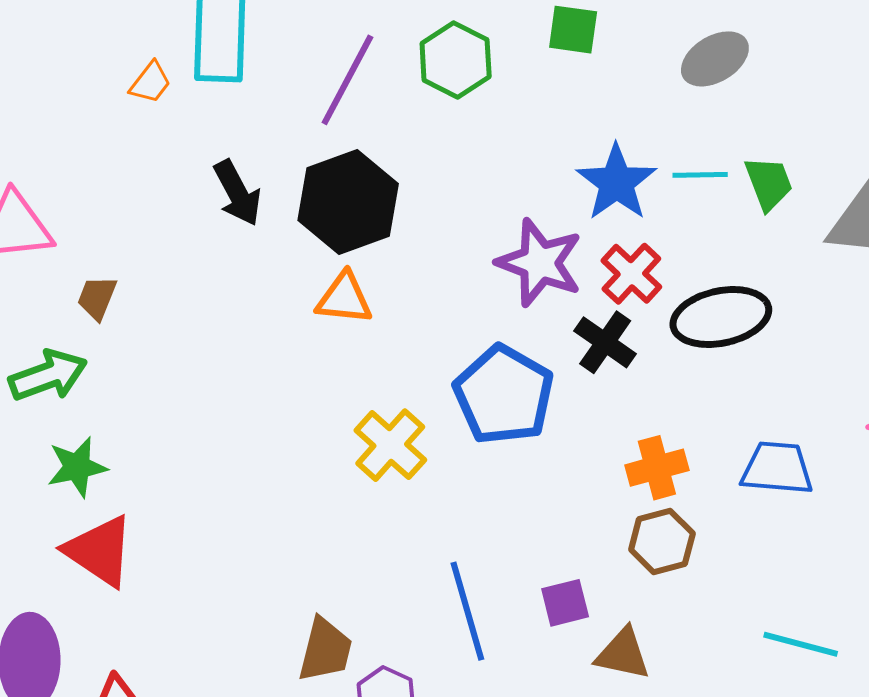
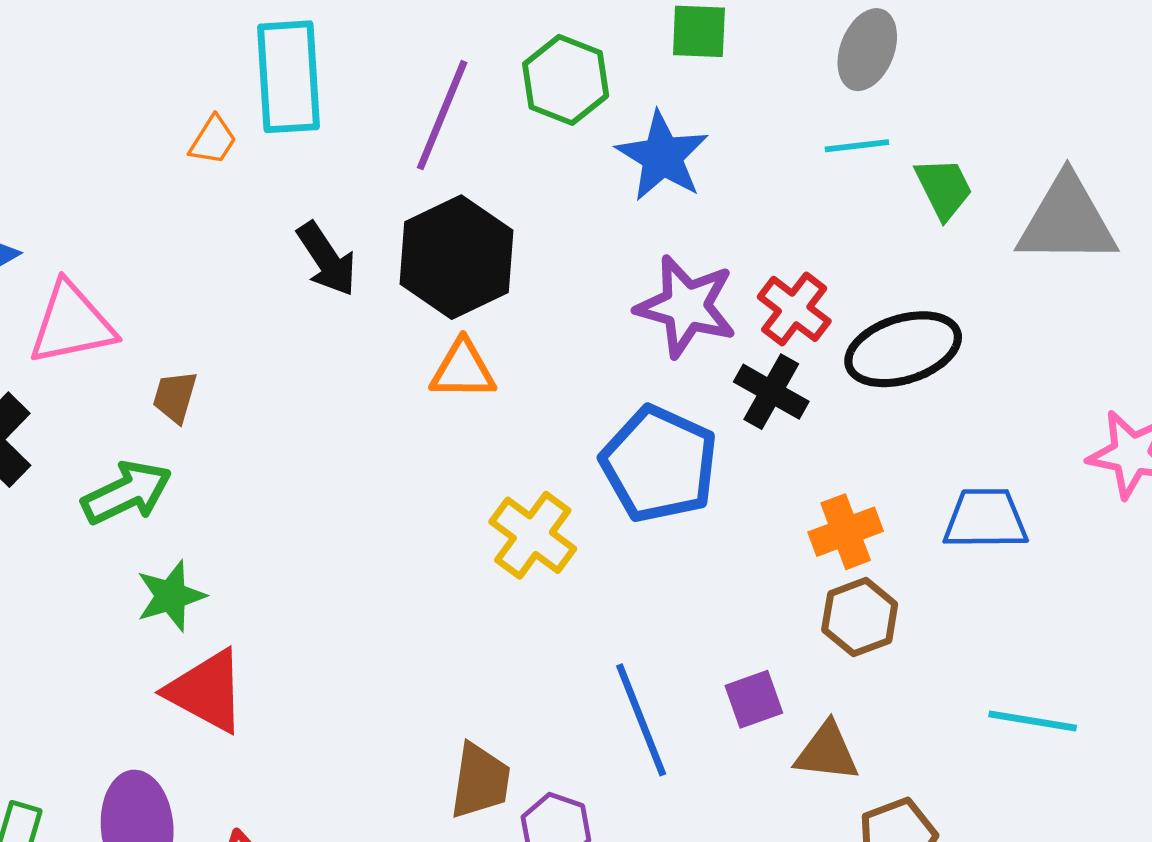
gray ellipse: (715, 59) -> (867, 50), turned -32
cyan line: (700, 175) -> (857, 146), moved
blue star: (616, 182) -> (662, 156), moved

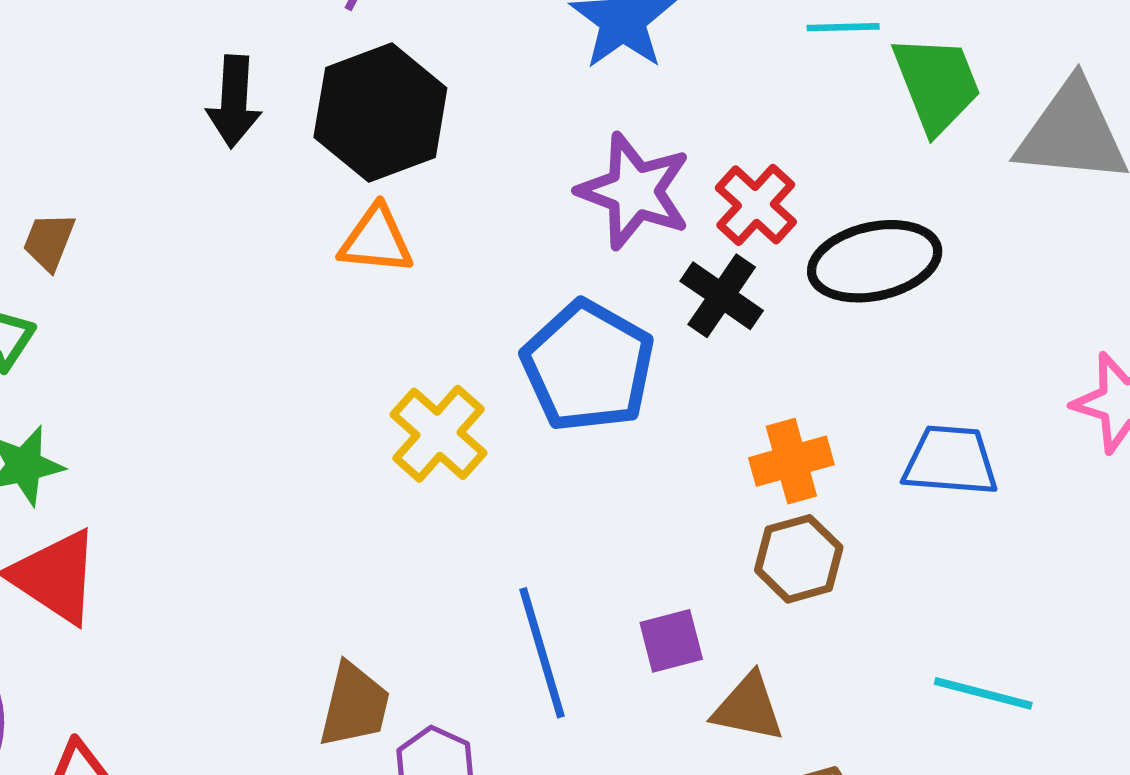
green trapezoid: (944, 188) -> (937, 84), size x1.4
black arrow: (327, 259) -> (234, 102), turned 32

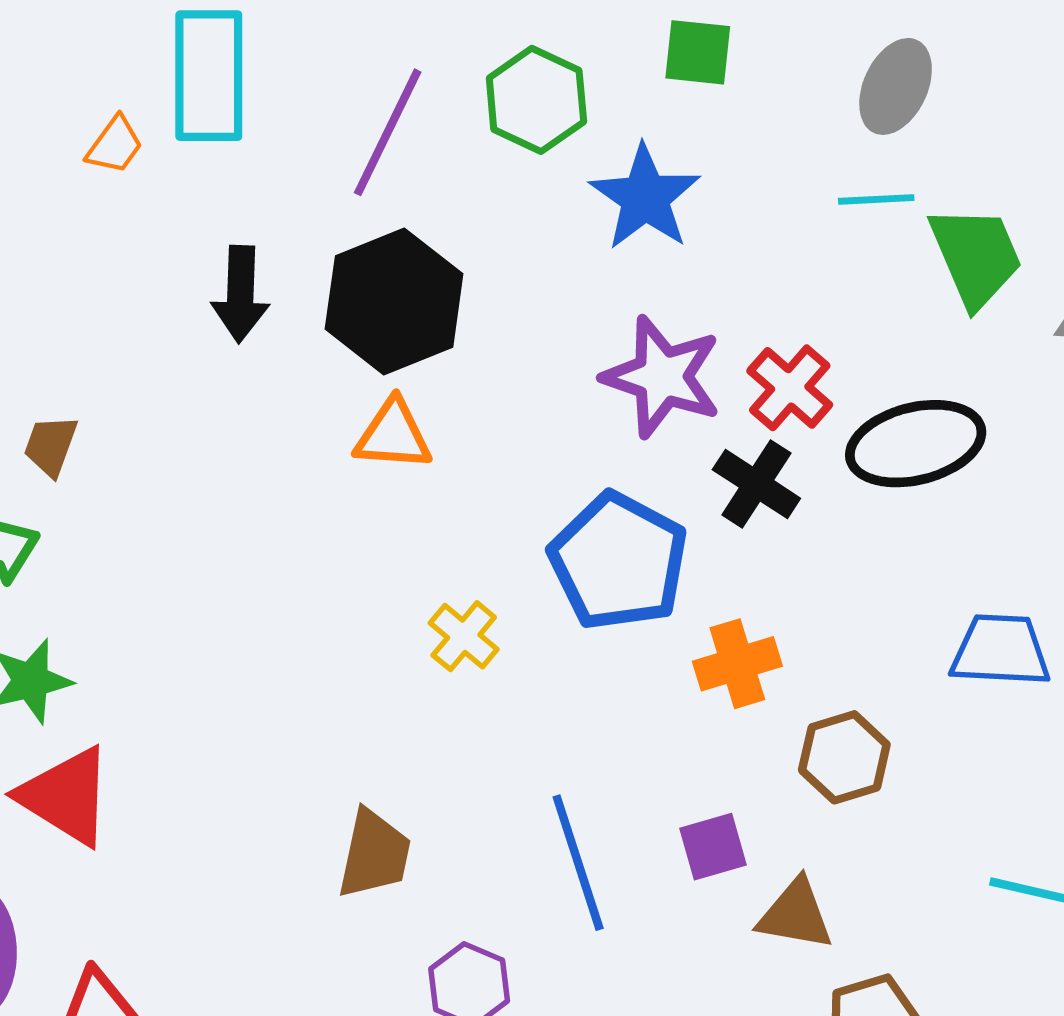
yellow cross: (438, 434) -> (464, 636), size x0.7
orange cross: (791, 461) -> (737, 664), moved
brown trapezoid: (354, 705) -> (374, 854), moved

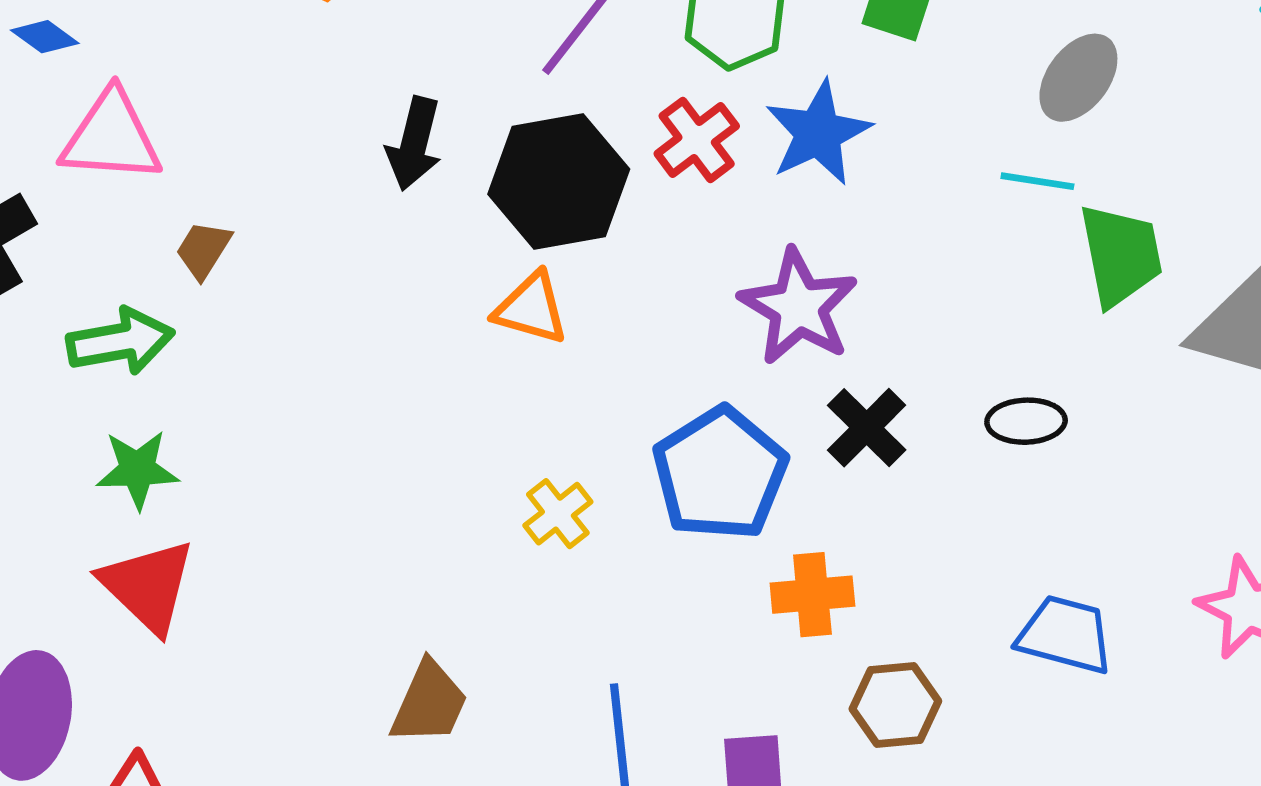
red cross: (790, 388) -> (697, 140), moved
black ellipse: (916, 444) -> (1026, 421), size x0.6

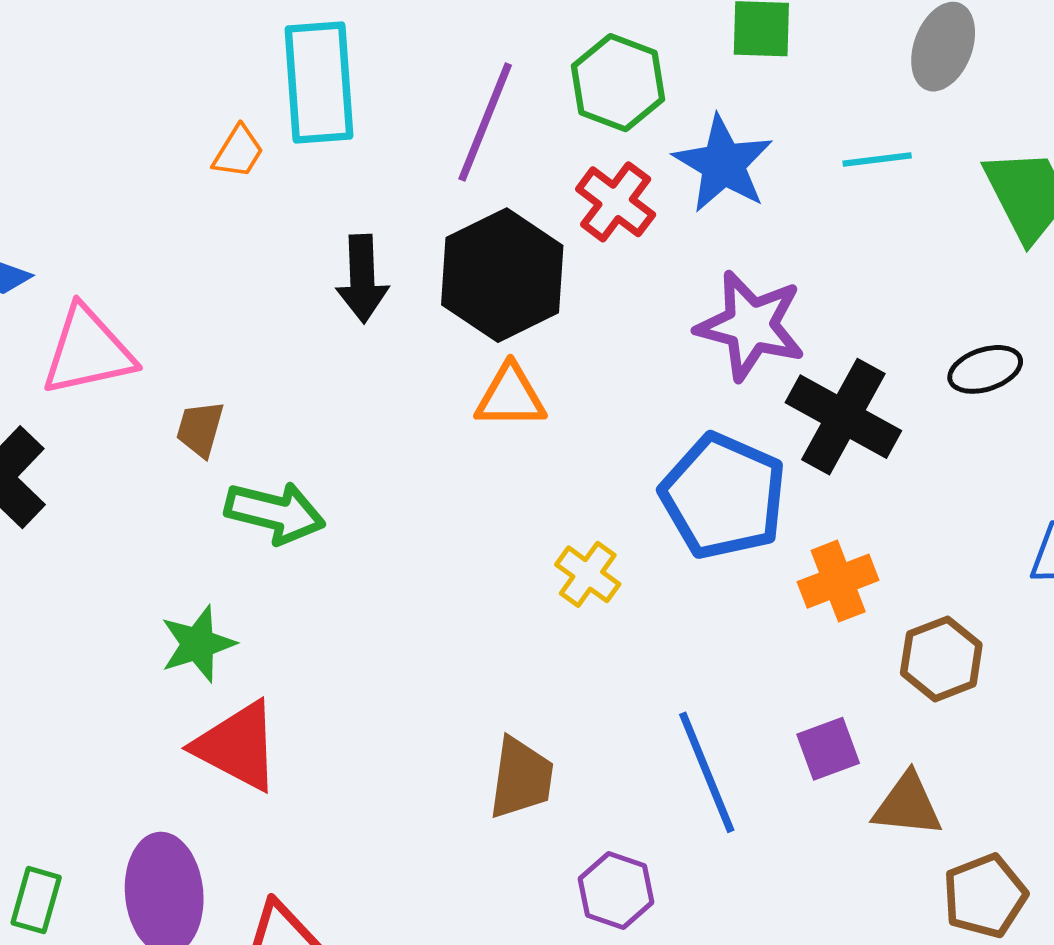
cyan line: (1037, 181) -> (877, 159), moved
green arrow: (120, 341) -> (275, 513), moved, turned 40
black cross: (867, 428) -> (843, 417), size x1.4

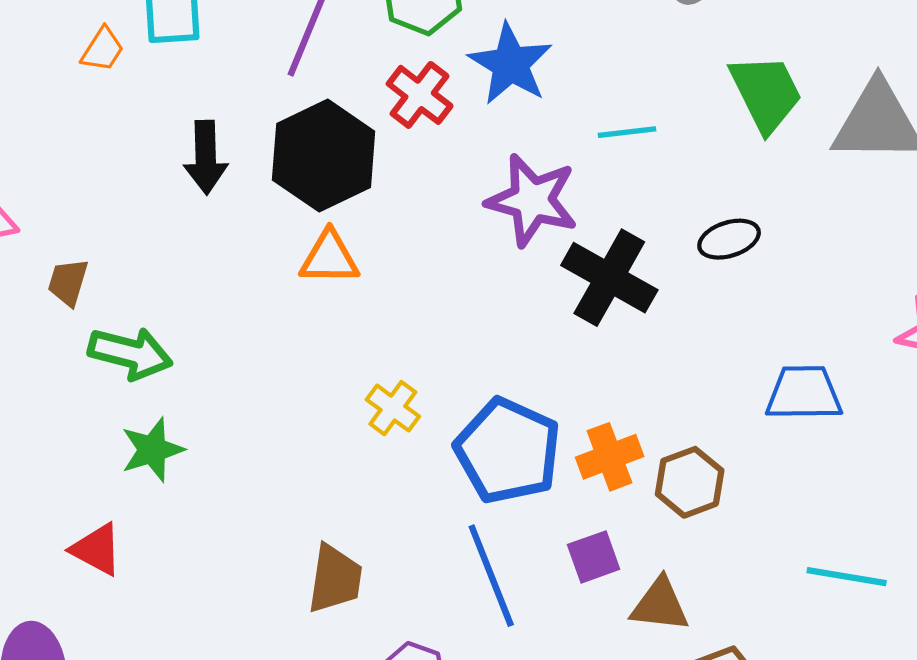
cyan line: (877, 159) -> (627, 132), moved
blue pentagon: (723, 496) -> (508, 451), moved
orange cross: (838, 581) -> (610, 457), moved
green star: (198, 644) -> (152, 450), moved
red triangle: (237, 746) -> (97, 549), size x0.7

